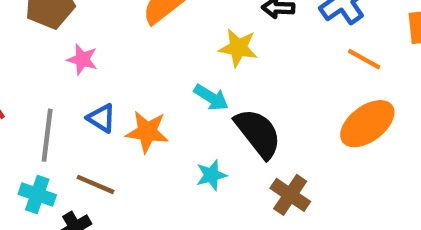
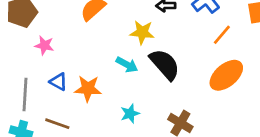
orange line: (364, 59) -> (222, 35), turned -75
black semicircle: (258, 133) -> (165, 64), moved

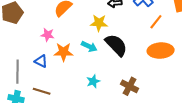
pink star: (44, 45) -> (47, 35), moved
orange ellipse: (226, 75) -> (161, 51), turned 40
orange star: (88, 89) -> (63, 52), moved

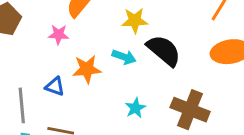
pink star: (47, 35) -> (59, 35), moved
brown cross: (129, 86) -> (190, 110), size x1.4

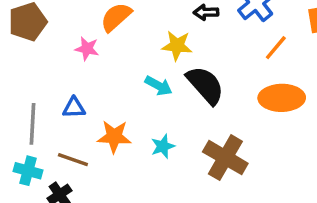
orange star: (87, 69) -> (114, 137), moved
blue triangle: (55, 86) -> (74, 108), turned -30

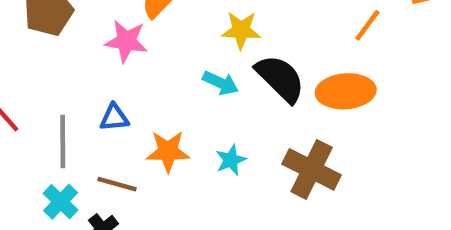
pink star: (87, 49) -> (126, 41), size x1.4
orange ellipse: (282, 98) -> (346, 91), moved
cyan cross: (28, 171) -> (61, 202), turned 32

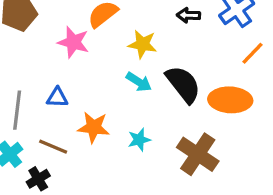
yellow star: (241, 30) -> (142, 44), moved

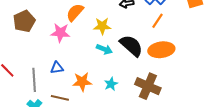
orange line: (252, 53) -> (158, 21), moved

